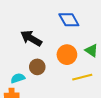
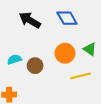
black arrow: (31, 38) -> (30, 20), moved
cyan semicircle: (18, 78) -> (14, 59), moved

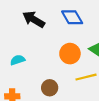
brown circle: (35, 66) -> (50, 88), moved

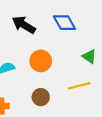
orange circle: (70, 54) -> (41, 61), moved

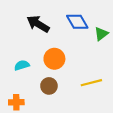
green triangle: (89, 56) -> (101, 34), moved, turned 48
brown circle: (41, 97) -> (49, 86), moved

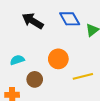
orange circle: (54, 59) -> (58, 59), moved
brown circle: (49, 86) -> (35, 79), moved

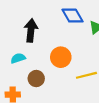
black arrow: (33, 21) -> (31, 30), moved, turned 65

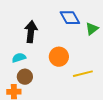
brown circle: (36, 79) -> (25, 77), moved

